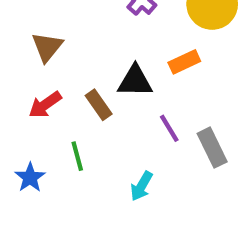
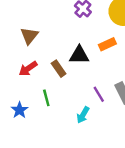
purple line: (169, 128) -> (99, 94), moved

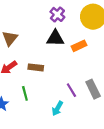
black triangle: (79, 55) -> (55, 38), moved
brown rectangle: (59, 69) -> (36, 67), turned -48

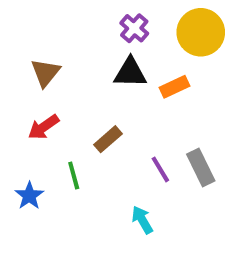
brown rectangle: (36, 67) -> (108, 139), moved, turned -48
cyan arrow: (57, 108) -> (142, 220), moved, turned 120

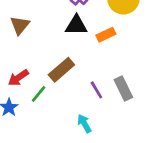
red arrow: (43, 127) -> (18, 78), moved
brown rectangle: (108, 139) -> (61, 70), size x1.4
green line: (74, 175) -> (39, 94), turned 54

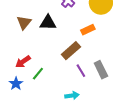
black triangle: (76, 25) -> (48, 23), moved
brown rectangle: (61, 70) -> (71, 51), moved
cyan arrow: (84, 124) -> (72, 96), turned 112

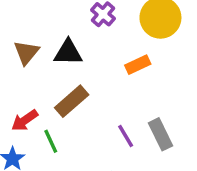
brown rectangle: (71, 51) -> (72, 101), moved
green line: (38, 74) -> (51, 141), turned -64

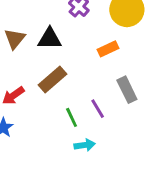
gray rectangle: (160, 134) -> (127, 90), moved
green line: (51, 141) -> (72, 117), moved

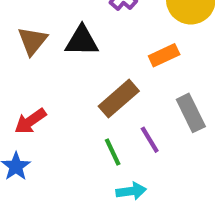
brown rectangle: (53, 80) -> (119, 99), moved

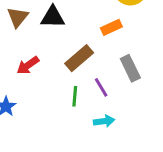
red arrow: (30, 121) -> (28, 65), moved
green line: (113, 152) -> (75, 96), turned 30
cyan arrow: (131, 191) -> (104, 121), moved

